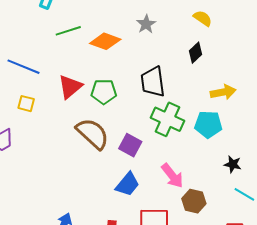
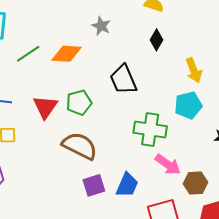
yellow arrow: (223, 92) -> (194, 70), turned 95
green cross: (167, 119) -> (150, 129), moved
purple square: (130, 145) -> (94, 185), moved, turned -30

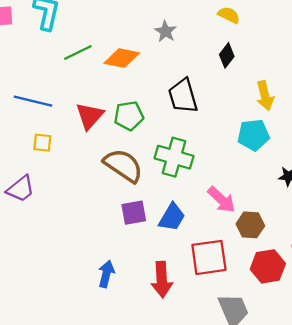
green cross: (150, 129) -> (174, 157), moved

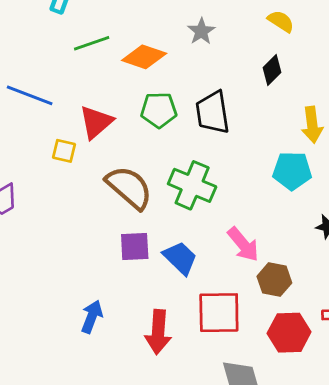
green pentagon: (129, 116) -> (159, 110), moved
yellow square: (42, 143) -> (64, 151), moved
blue trapezoid: (172, 217) -> (180, 258), turned -84

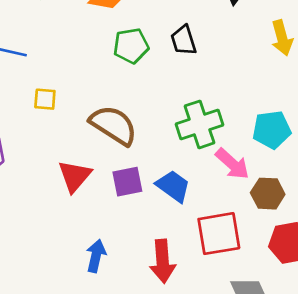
black trapezoid: (213, 112) -> (184, 40), size x0.7
red triangle: (96, 122) -> (75, 176), moved
cyan pentagon: (292, 171) -> (272, 130), moved
green cross: (192, 185) -> (199, 124), moved, turned -33

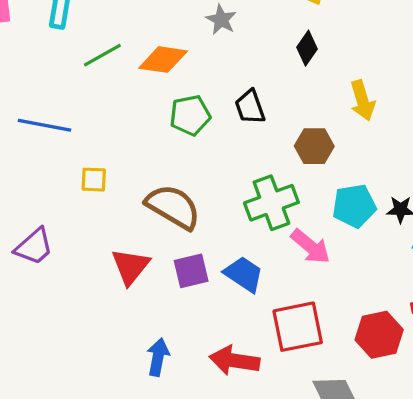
brown hexagon: (268, 194) -> (314, 146), moved
red arrow: (163, 261) -> (234, 361), turned 105

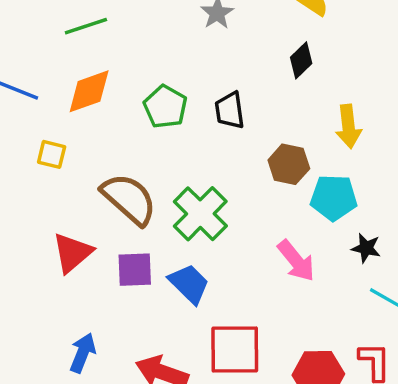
orange diamond: (163, 60) -> (89, 91), moved, turned -39
green pentagon: (190, 115) -> (165, 107), turned 30
green cross: (271, 203) -> (200, 214), moved, turned -36
cyan pentagon: (354, 206) -> (334, 198), moved
pink arrow: (310, 247) -> (296, 261), moved

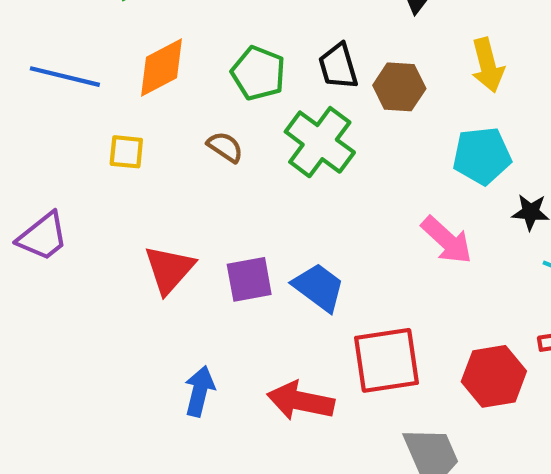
brown hexagon: (289, 164) -> (399, 87), moved
brown semicircle: (129, 199) -> (225, 147), moved, size x0.5
green cross: (200, 214) -> (320, 142), moved

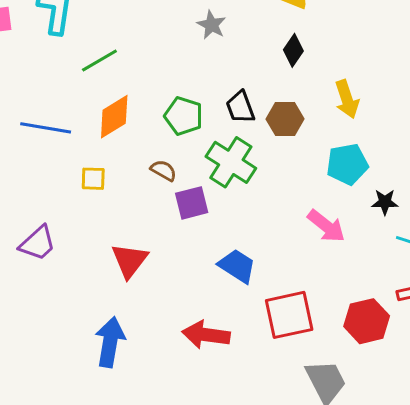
purple square: (249, 279) -> (192, 203), moved
blue arrow: (200, 391) -> (110, 342), moved, size x1.4
red arrow: (301, 401) -> (206, 335), moved

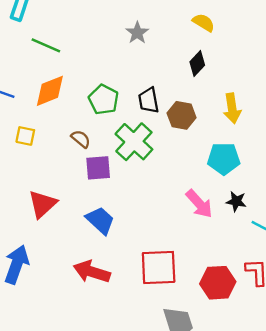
green line: (99, 60) -> (46, 45), turned 44
black star: (385, 202) -> (236, 201), moved
blue trapezoid: (237, 266) -> (100, 220), moved

